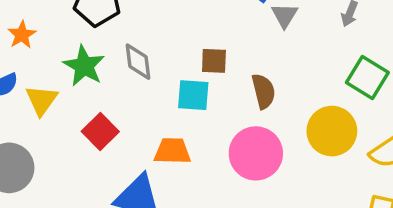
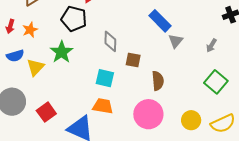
gray diamond: (138, 62) -> (110, 41), moved
cyan square: (193, 95) -> (105, 78), moved
yellow circle: (332, 131) -> (191, 120), moved, size x0.7
red square: (100, 132) -> (46, 112), moved

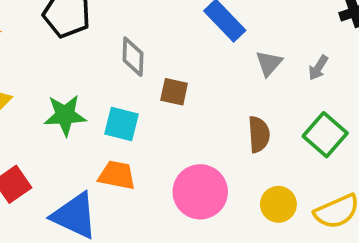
gray triangle: (176, 41) -> (269, 63), moved
green star: (62, 52) -> (65, 115), moved, turned 30
brown semicircle: (158, 81) -> (259, 134), moved

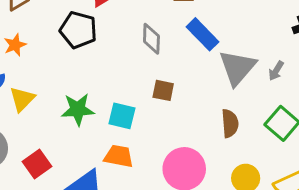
gray diamond: (133, 57) -> (151, 39), moved
gray triangle: (269, 63) -> (237, 68), size x1.8

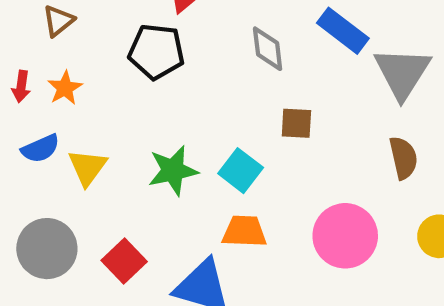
cyan square: (122, 116) -> (241, 171), turned 32

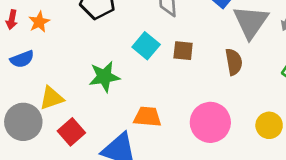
brown semicircle: (403, 158) -> (234, 62), moved
yellow triangle: (88, 167) -> (52, 98), moved, turned 32
cyan square: (241, 171) -> (146, 46), moved

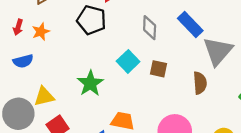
green star: (104, 77) -> (90, 83), turned -30

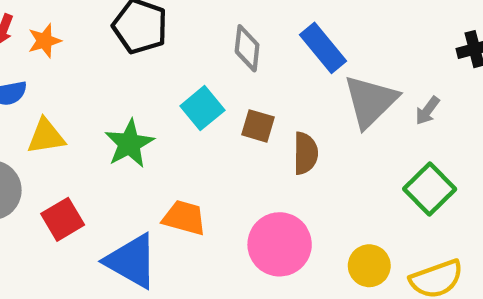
brown semicircle: (200, 83) -> (305, 153), moved
yellow triangle: (44, 96) -> (46, 136), moved

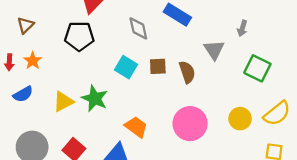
gray triangle: (370, 101) -> (214, 50), moved, size x0.7
yellow triangle: (46, 136) -> (63, 102), moved
orange trapezoid: (184, 218) -> (136, 127), turned 40

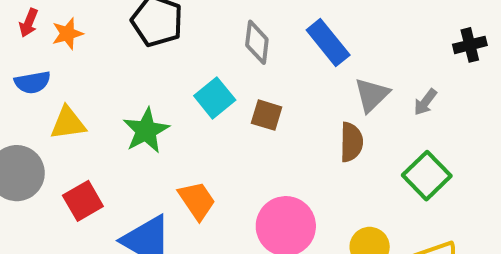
gray triangle: (214, 50) -> (372, 95), moved
brown semicircle: (187, 72) -> (351, 142), moved
yellow triangle: (63, 102) -> (68, 123), moved

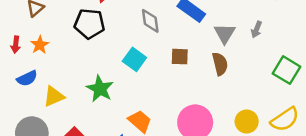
brown square: (267, 115) -> (180, 57), moved
green square: (427, 176) -> (286, 70), moved

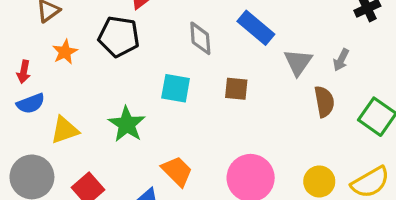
red arrow: (16, 45) -> (24, 72), moved
orange star: (40, 45) -> (65, 52), moved
cyan square: (134, 59) -> (176, 88), turned -30
brown semicircle: (220, 64) -> (324, 102), moved

